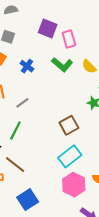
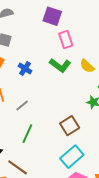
purple square: (48, 28) -> (52, 16), moved
green line: (15, 130) -> (27, 134), moved

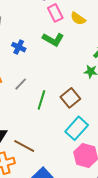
yellow semicircle: (87, 66) -> (78, 19), moved
green line: (27, 134) -> (41, 100), moved

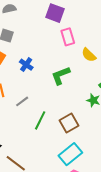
yellow semicircle: (78, 19) -> (89, 55), moved
green L-shape: (53, 39) -> (61, 75), moved, turned 120

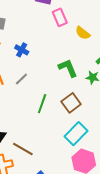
green L-shape: (61, 75) -> (68, 68), moved, turned 95
gray line: (22, 101) -> (21, 79), moved

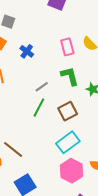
pink rectangle: (60, 17) -> (67, 47), moved
gray line: (21, 79) -> (42, 87), moved

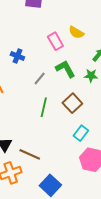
gray line: (42, 87) -> (40, 79), moved
cyan rectangle: (68, 142) -> (81, 133), size x0.7

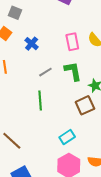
brown square: (72, 103) -> (85, 105), moved
green line: (44, 107) -> (40, 101), turned -36

